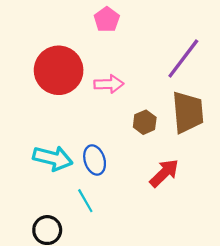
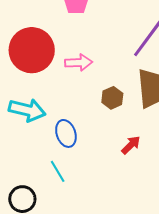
cyan arrow: (53, 158) -> (27, 110), moved
red arrow: (164, 173) -> (131, 145), size x0.7

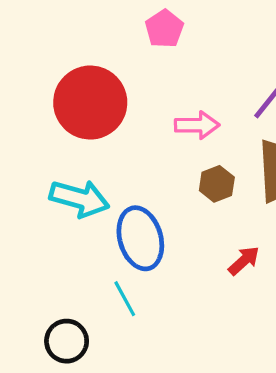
pink arrow: (79, 63) -> (197, 125), moved
blue ellipse: (66, 133) -> (140, 238), size x1.4

